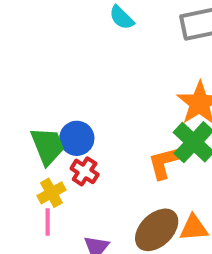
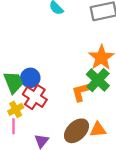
red cross: (85, 171) -> (35, 97), size x1.5

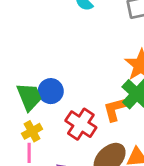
red cross: (35, 97) -> (81, 124), moved

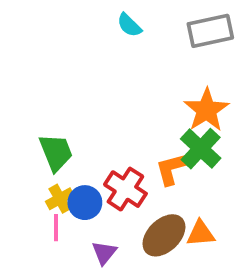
blue circle: (51, 91) -> (85, 203), moved

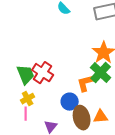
red cross: (125, 189) -> (43, 73), moved
blue circle: (85, 203) -> (70, 102), moved
brown ellipse: (164, 235) -> (82, 118), turned -60

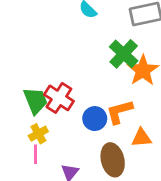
green cross: (101, 73) -> (124, 54), moved
blue circle: (70, 102) -> (95, 119), moved
orange triangle: (101, 117) -> (141, 138), moved

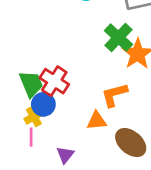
blue circle: (95, 119) -> (43, 104), moved
orange triangle: (141, 138) -> (97, 121), moved
brown ellipse: (113, 160) -> (131, 143), moved, turned -36

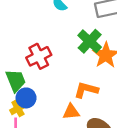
red cross: (54, 81) -> (39, 56), moved, turned 30
orange L-shape: (114, 95) -> (86, 90), turned 30

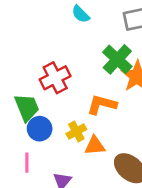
orange L-shape: (86, 90) -> (102, 105), moved
yellow cross: (18, 108) -> (76, 132), moved

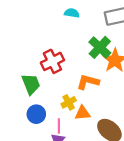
cyan semicircle: (81, 14) -> (72, 13), turned 144
blue circle: (40, 129) -> (36, 114), moved
pink line: (27, 163) -> (59, 126), moved

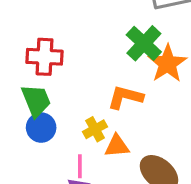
red cross: (52, 61) -> (44, 57), moved, turned 30
blue circle: (36, 114) -> (41, 128), moved

